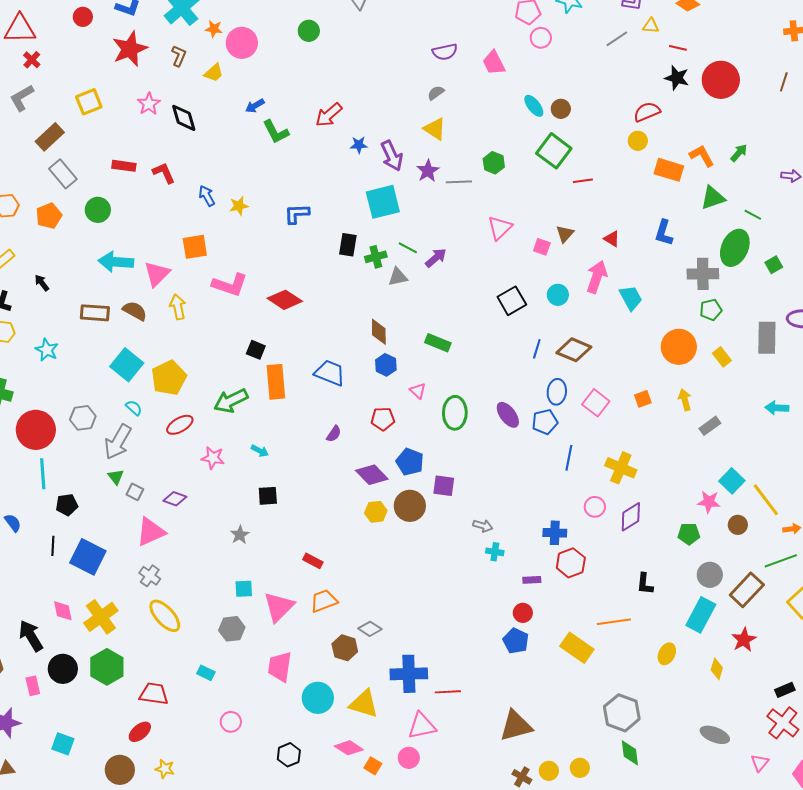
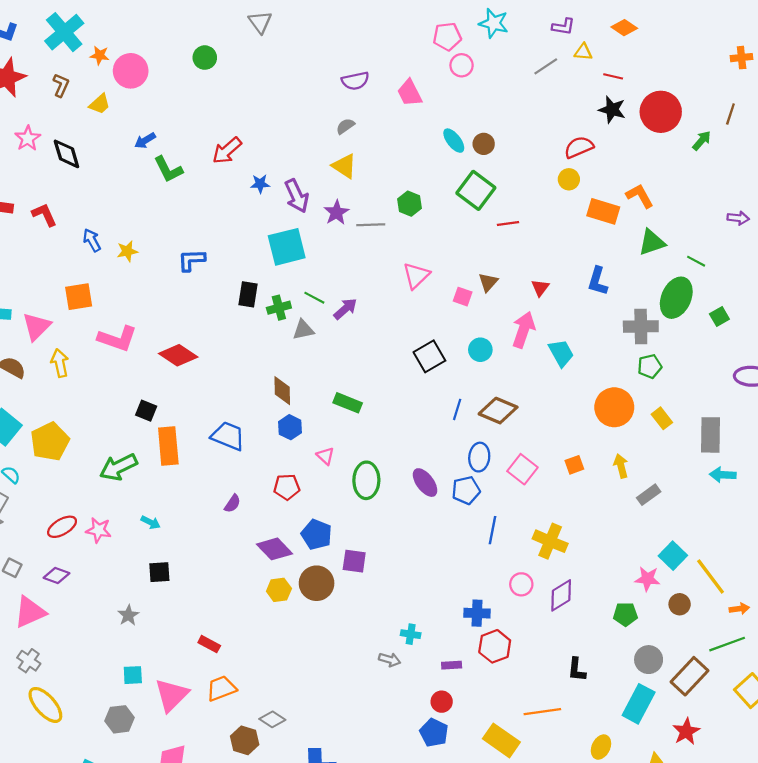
green arrow: (739, 153) -> (702, 141), moved
red triangle: (612, 239) -> (540, 288), turned 36
gray rectangle: (767, 338) -> (711, 435), moved
red ellipse: (180, 425) -> (62, 527), moved
gray arrow: (483, 526) -> (390, 660), moved

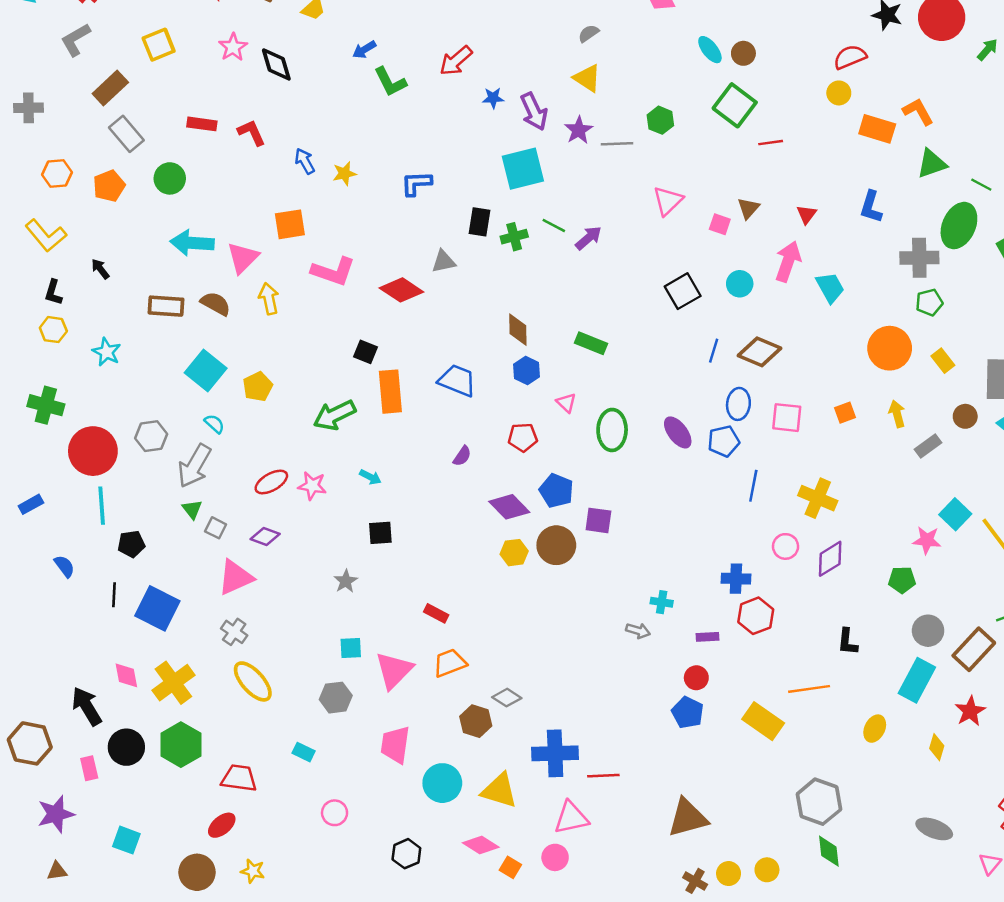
gray triangle: (303, 330) -> (444, 261), moved
yellow pentagon: (50, 442) -> (258, 387), size x0.7
pink square: (522, 469) -> (787, 418), turned -32
brown circle: (680, 604) -> (965, 416), moved

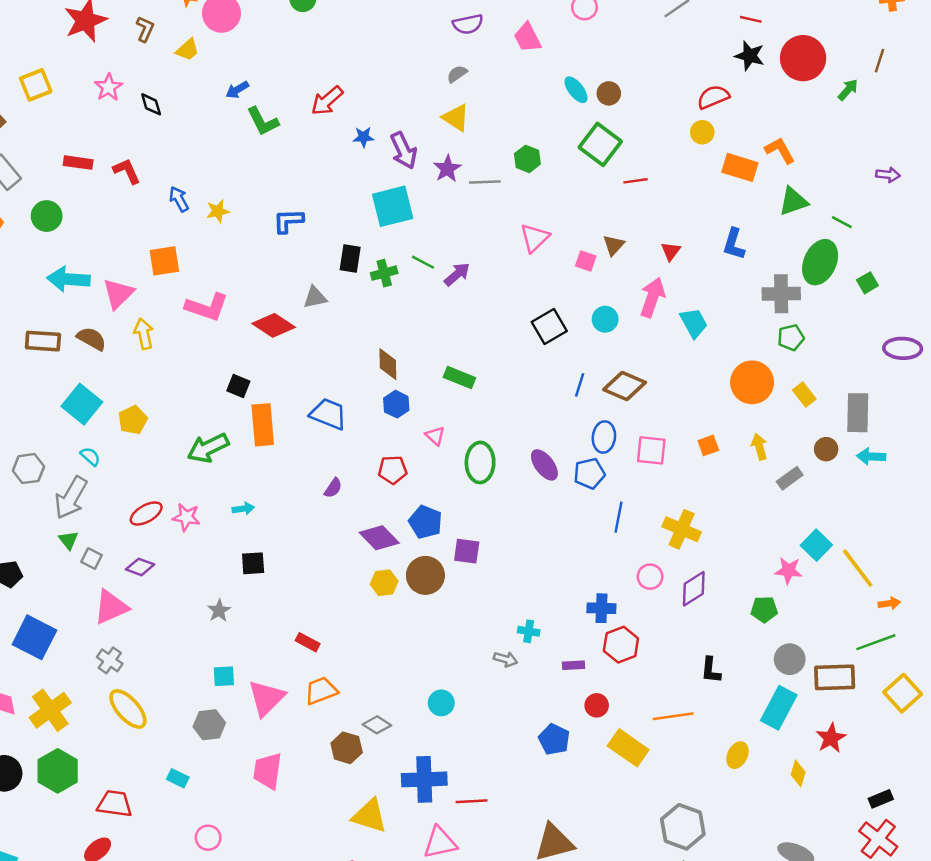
black diamond: (276, 64) -> (151, 104), size x0.7
cyan arrow: (370, 477) -> (243, 509), turned -35
brown rectangle: (974, 649) -> (835, 677), turned 45
red circle: (696, 678) -> (597, 705), moved
cyan circle: (442, 783) -> (441, 703), moved, size x0.7

